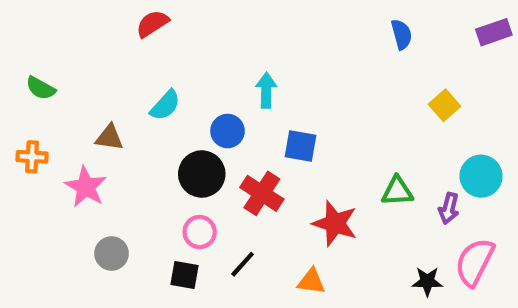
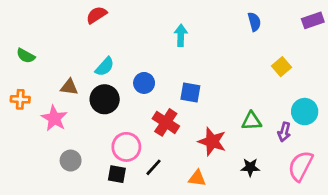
cyan arrow: (266, 90) -> (181, 35), moved
black circle: (202, 174) -> (105, 99), moved
pink circle: (200, 232) -> (126, 147), size x1.4
black star: (427, 281) -> (250, 167), moved

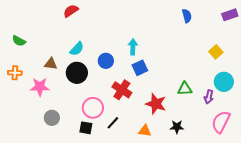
cyan arrow: (181, 35) -> (133, 47), moved
yellow square: (281, 67) -> (216, 52), moved
blue square: (190, 92) -> (140, 68), turned -35
pink star: (54, 118) -> (40, 87), turned -30
black star: (250, 167) -> (177, 127), moved

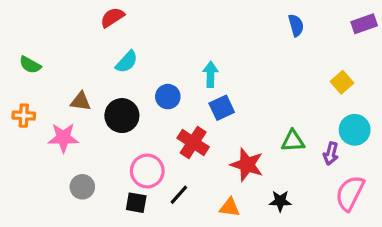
cyan semicircle: (77, 49) -> (127, 62), moved

